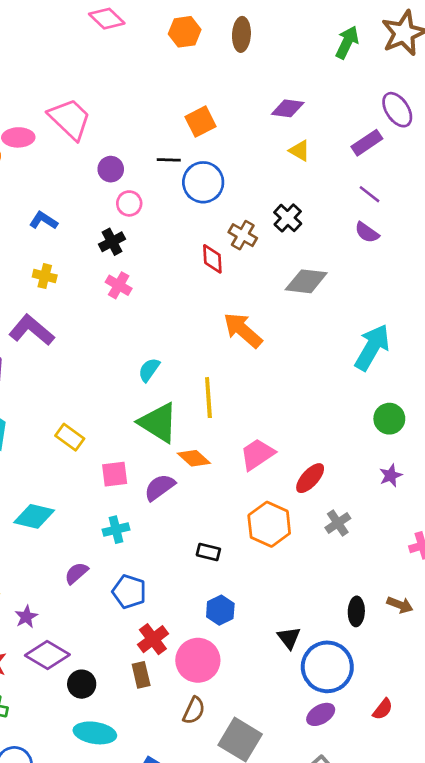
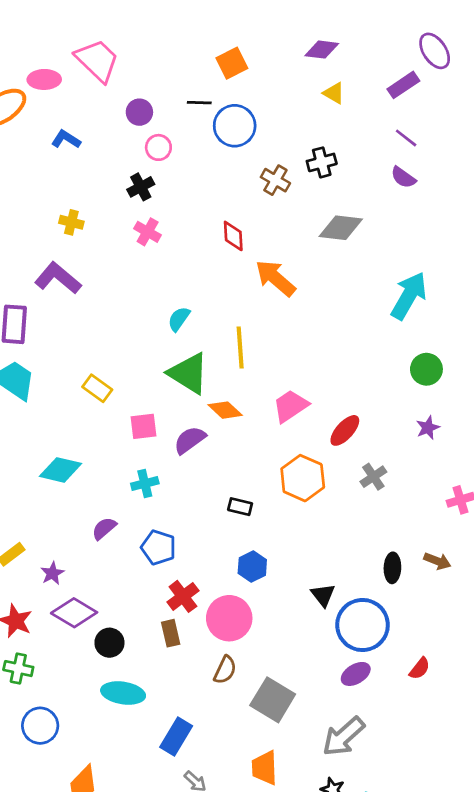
black cross: (288, 218) -> (322, 162), turned 32
blue L-shape: (43, 221) -> (66, 139), moved
red diamond: (212, 259) -> (233, 236), moved

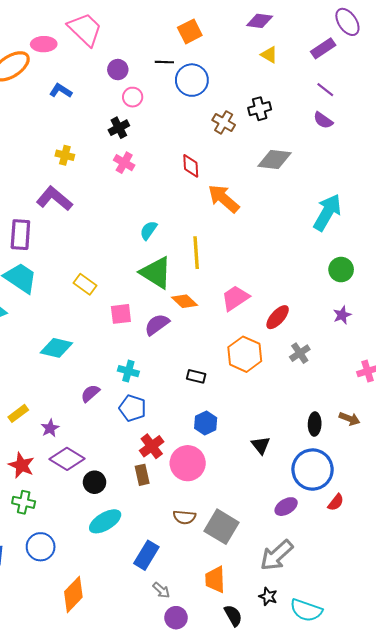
cyan cross: (145, 484) -> (128, 371), moved, turned 30
blue circle: (363, 625) -> (313, 470), moved
brown semicircle: (225, 670) -> (184, 517), moved, turned 70
cyan ellipse: (123, 693) -> (105, 521), turned -40

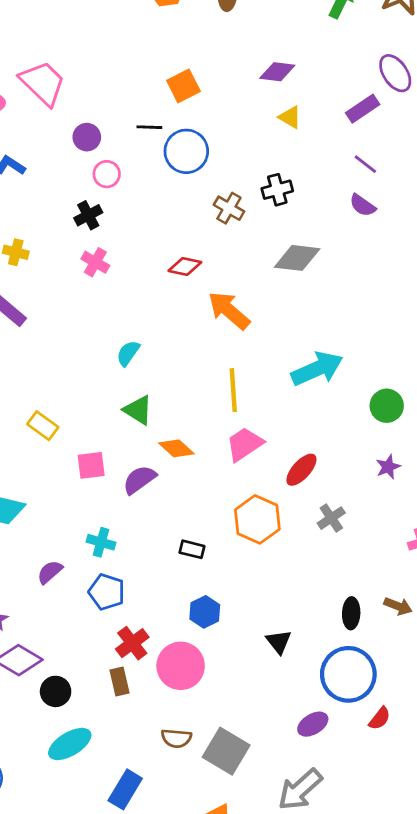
red diamond: (191, 166) -> (185, 266), turned -75
cyan arrow: (327, 212) -> (317, 369), moved, turned 36
yellow line: (196, 253) -> (233, 390), moved
green triangle: (156, 273) -> (138, 410), size x0.7

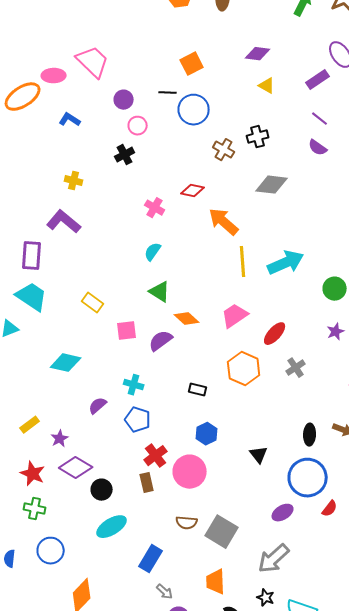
pink cross: (95, 262) -> (155, 208), moved
yellow line: (233, 390) -> (243, 262), moved

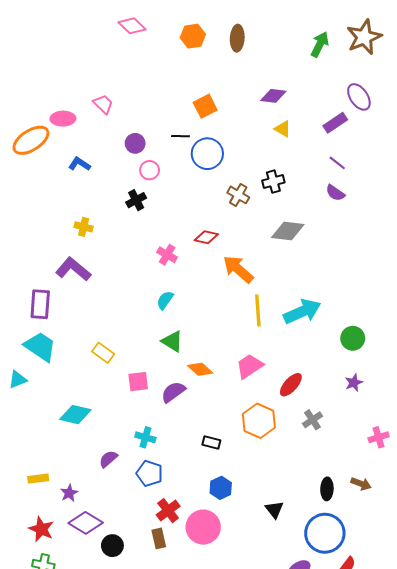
pink trapezoid: (93, 62) -> (103, 104), size x0.6
yellow rectangle: (30, 425) -> (38, 479), turned 30

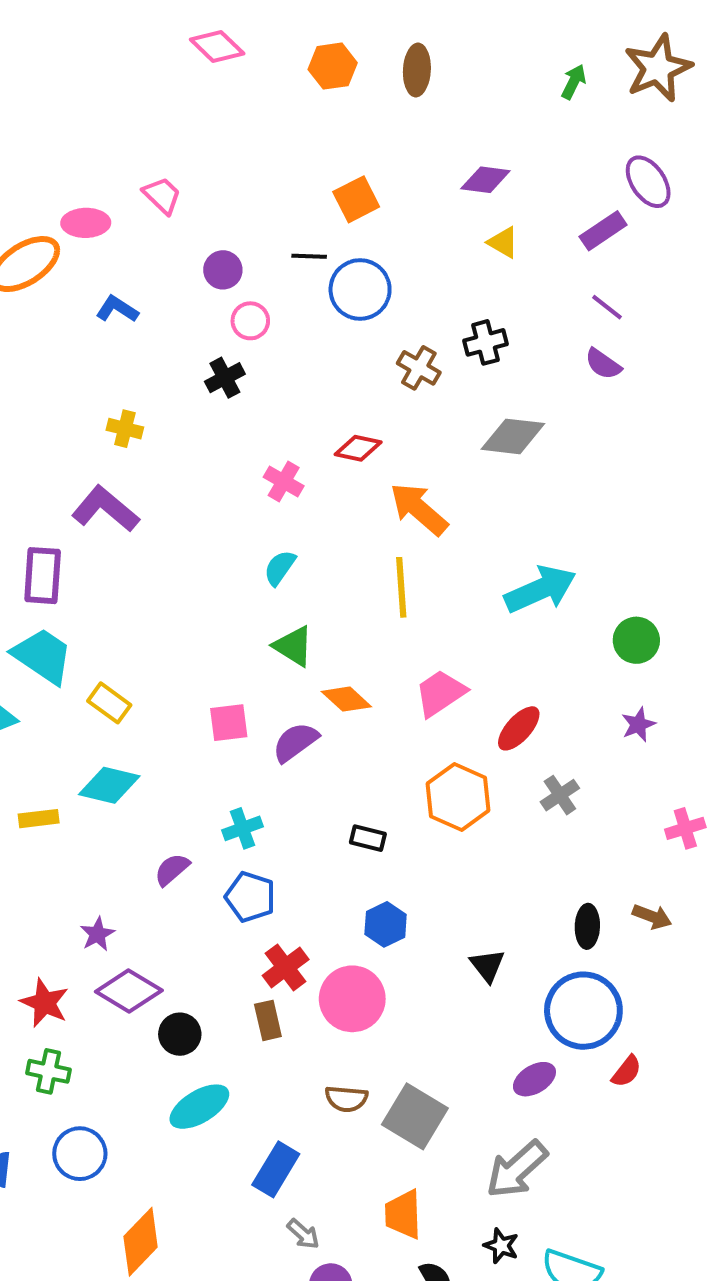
green arrow: (320, 44) -> (574, 82), size x0.7
yellow line: (258, 310) -> (401, 587), moved
yellow rectangle: (103, 353) -> (109, 703), moved
cyan cross: (145, 437) -> (242, 828), turned -36
yellow rectangle: (38, 479) -> (39, 819), moved

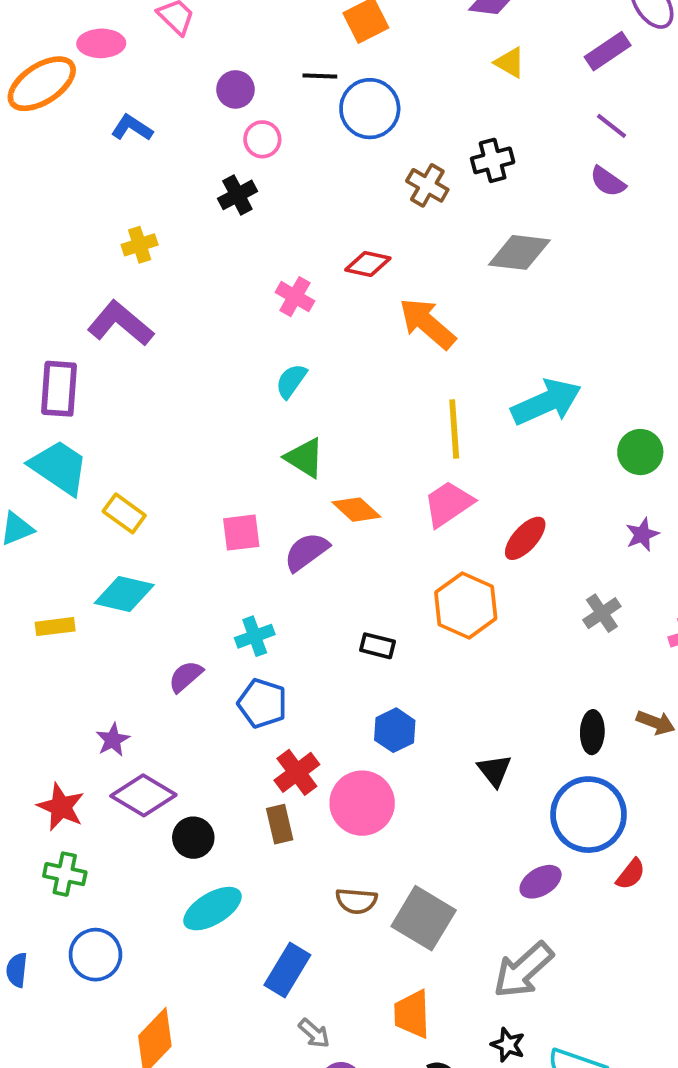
yellow cross: (125, 429) -> (140, 245), turned -32
yellow line: (401, 587) -> (454, 429), moved
gray cross: (560, 795) -> (602, 613), moved

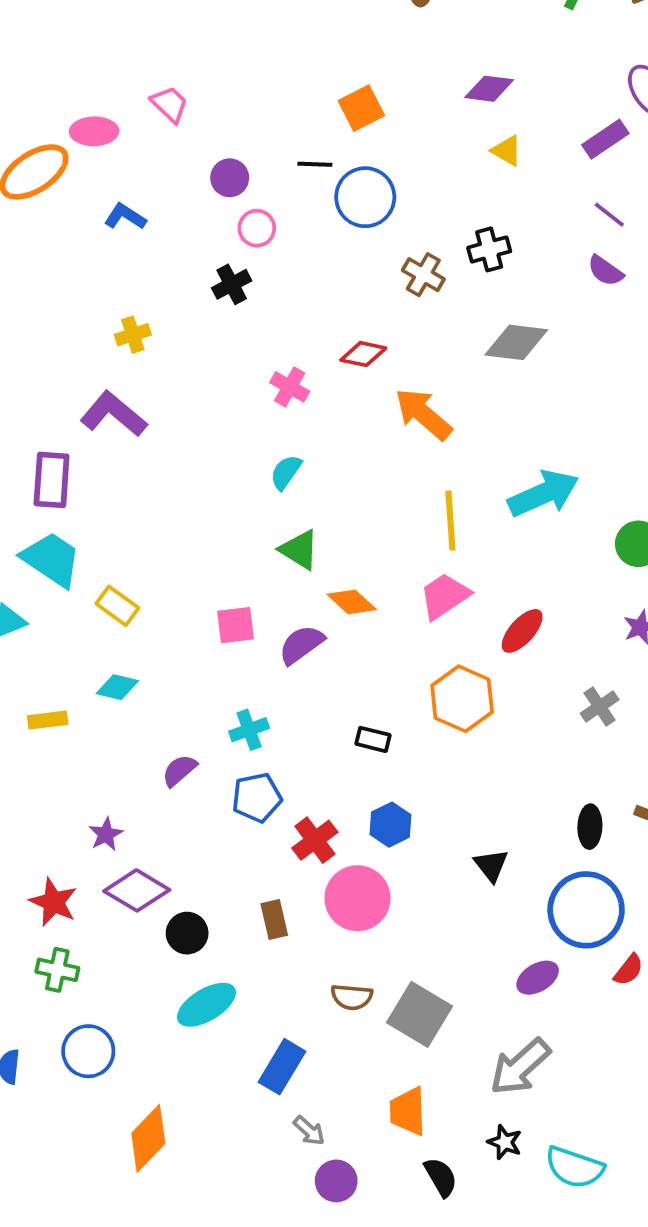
cyan diamond: (124, 594) -> (117, 687), size x0.7
blue pentagon: (262, 703) -> (257, 798), turned -30
red cross: (297, 772) -> (315, 840), moved

